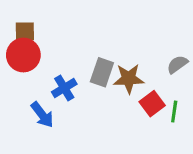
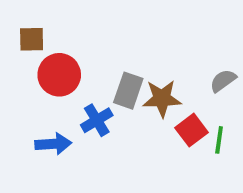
red circle: (23, 55) -> (59, 75), moved
blue cross: (64, 88) -> (97, 120), moved
blue arrow: (42, 115) -> (53, 144), turned -56

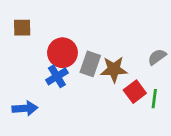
red circle: (59, 75) -> (62, 53), moved
blue cross: (97, 120) -> (57, 76), moved
blue arrow: (53, 144) -> (25, 108), moved

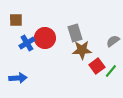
gray rectangle: (90, 64) -> (75, 33), moved, turned -36
blue cross: (57, 76) -> (27, 43), moved
green line: (154, 99) -> (111, 71), turned 32

